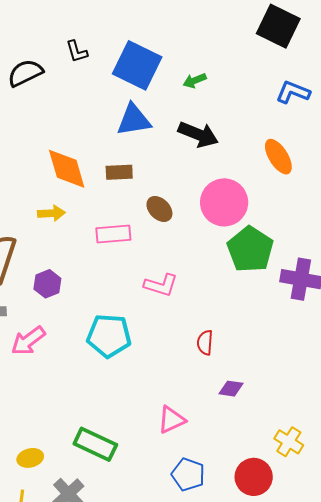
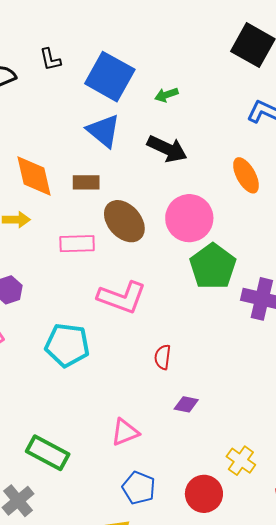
blue triangle: (134, 120) -> (104, 131), turned 45
brown ellipse: (159, 209) -> (124, 221), size x1.6
pink L-shape: (161, 285) -> (122, 297), size x1.4

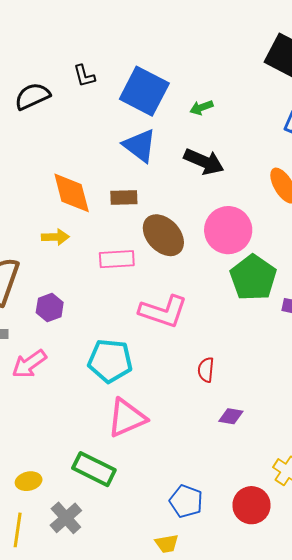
pink triangle: (125, 432) -> (127, 418), moved, size x1.4

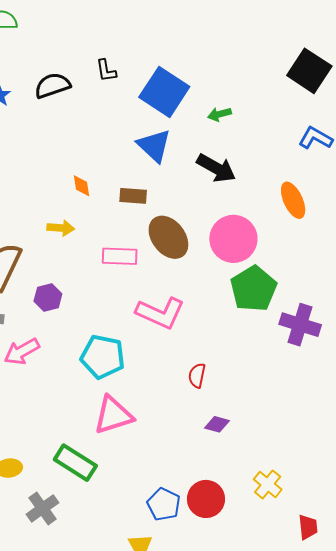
orange diamond: (72, 193) -> (81, 186), size x0.5
red circle: (251, 505) -> (206, 499), moved

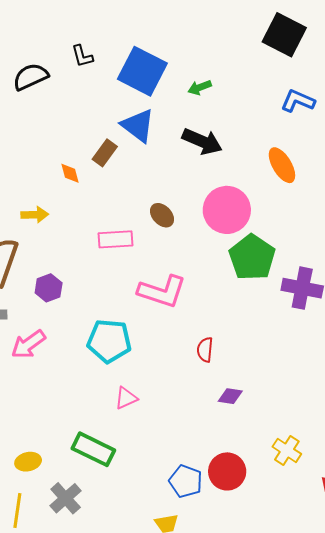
brown rectangle: (133, 196) -> (105, 153), moved, turned -52
yellow arrow: (61, 228) -> (35, 215), moved
brown ellipse: (168, 237) -> (162, 215), size x0.6
pink triangle: (113, 415) -> (126, 398), size x0.6

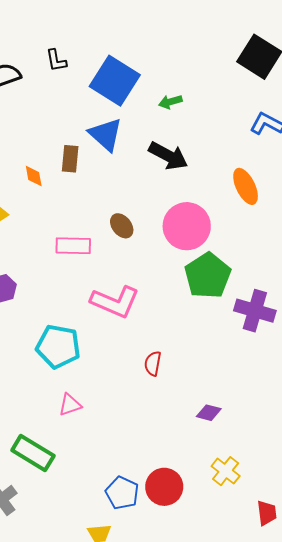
brown rectangle: (105, 153) -> (70, 159), turned -36
purple diamond: (230, 396) -> (209, 413), moved

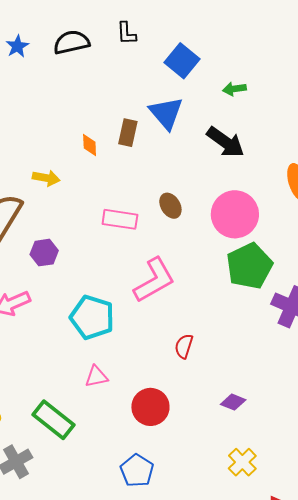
blue square: (115, 81) -> (182, 61), size x0.7
pink L-shape: (115, 302) -> (154, 280), turned -60
red circle: (164, 487) -> (150, 407), moved

